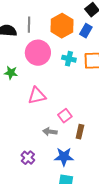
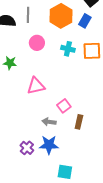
pink circle: (38, 53) -> (37, 43), size x0.6
blue star: (64, 157) -> (49, 145), moved

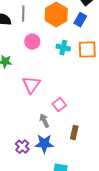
pink triangle: (36, 86) -> (31, 85), turned -42
gray arrow: (49, 122) -> (44, 121), turned 56
brown rectangle: (79, 122) -> (74, 133), moved

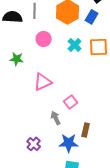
cyan cross: (63, 48) -> (75, 45), turned 32
pink triangle: (31, 85) -> (43, 82), turned 30
blue star: (44, 144) -> (69, 143), moved

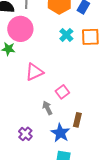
pink circle: (44, 39) -> (20, 29), moved, size x1.6
blue star: (69, 143) -> (60, 133), turned 30

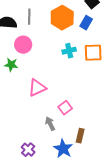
pink circle: (20, 29) -> (23, 45), size x0.7
cyan cross: (66, 35) -> (69, 51), turned 32

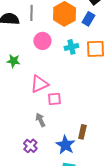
pink circle: (23, 45) -> (42, 41), moved
pink square: (65, 108) -> (54, 99), moved, turned 32
gray arrow: (50, 124) -> (40, 120), moved

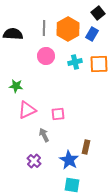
gray line: (31, 13) -> (44, 28), moved
green star: (13, 61) -> (16, 86), moved
pink triangle: (39, 84) -> (27, 110), moved

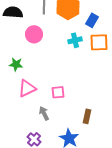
blue rectangle: (92, 34) -> (92, 20), moved
pink circle: (46, 56) -> (34, 34), moved
brown rectangle: (86, 147) -> (87, 116), moved

